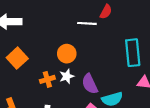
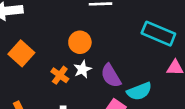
cyan rectangle: (133, 53) -> (158, 34), turned -56
orange cross: (47, 79) -> (60, 75), turned -32

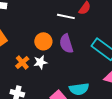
purple semicircle: (111, 76) -> (66, 44), moved

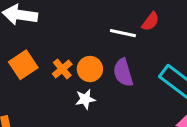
orange cross: (22, 62) -> (62, 69), moved

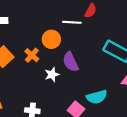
orange circle: (90, 69) -> (51, 39), moved
purple semicircle: (123, 73) -> (71, 62), moved

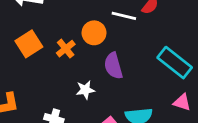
white star: (52, 75) -> (85, 90), moved

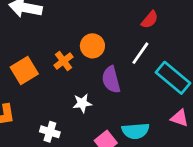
white line: (124, 16) -> (140, 53), moved, turned -70
orange square: (29, 44) -> (24, 70), moved

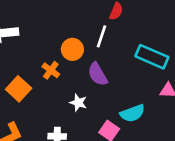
white line: (140, 53) -> (102, 36), moved
white star: (82, 103) -> (78, 103), turned -30

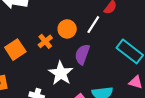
purple semicircle: (98, 74) -> (82, 54), turned 36
white star: (78, 103) -> (61, 73), size x1.6

